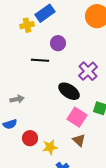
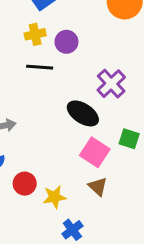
yellow cross: (27, 25) -> (35, 34), moved

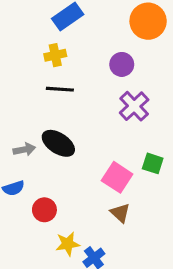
purple circle: (66, 42) -> (122, 64), moved
black ellipse: (83, 113) -> (58, 143), moved
yellow star: (55, 197) -> (68, 244), moved

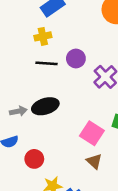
purple circle: (122, 64) -> (76, 59), moved
black ellipse: (58, 143) -> (45, 106), turned -50

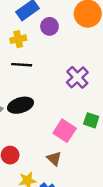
purple circle: (76, 59) -> (49, 26), moved
brown triangle: (94, 161) -> (54, 159), moved

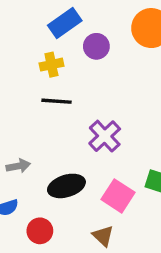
purple cross: (77, 77) -> (105, 136), moved
black ellipse: (21, 105) -> (66, 186), moved

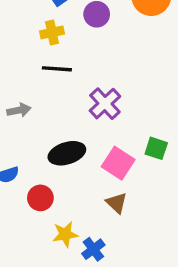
gray arrow: (18, 166) -> (19, 110), moved
brown triangle: (103, 236) -> (117, 203), moved

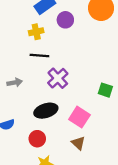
purple cross: (105, 104) -> (58, 78), moved
green square: (156, 148) -> (105, 90), moved
red circle: (40, 198) -> (37, 139), moved

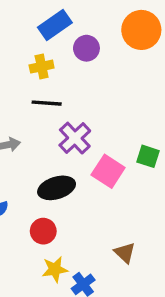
pink square: (79, 117) -> (108, 171), moved
brown triangle: (78, 143) -> (125, 253), moved

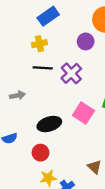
purple circle: (86, 48) -> (86, 41), moved
purple cross: (75, 138) -> (71, 73), moved

